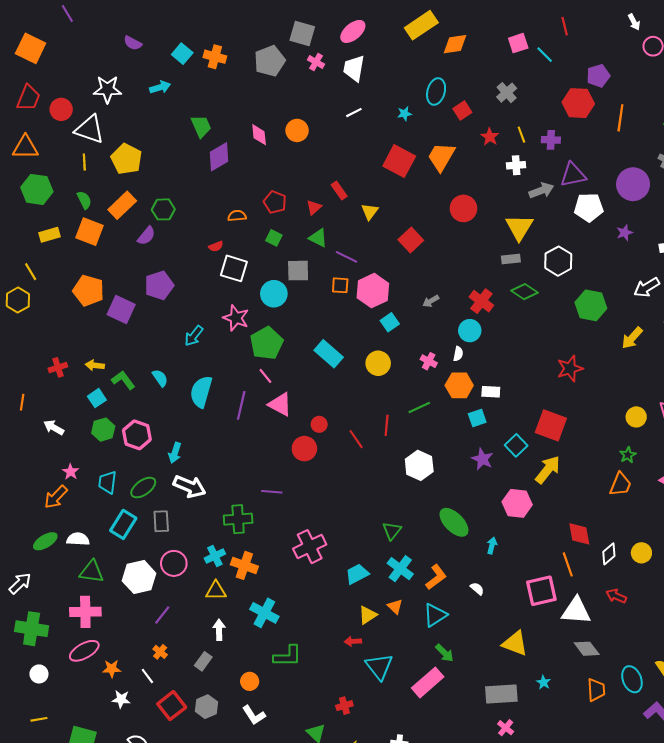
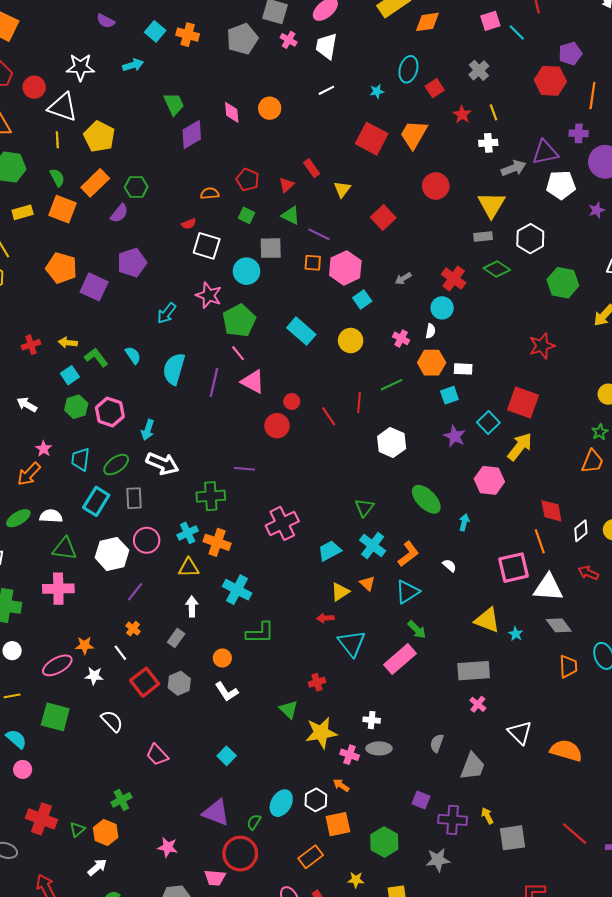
purple cross: (551, 140) -> (579, 133), moved
pink ellipse: (84, 651) -> (57, 665), moved
cyan star: (544, 682) -> (516, 634), moved

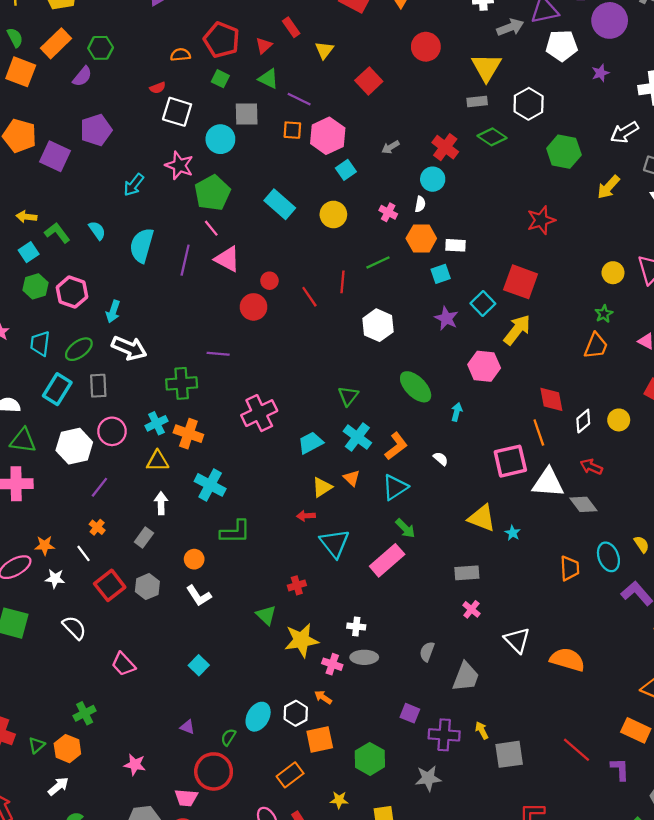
red pentagon: (248, 180) -> (222, 40), size x1.4
gray diamond: (559, 625) -> (583, 504), moved
gray rectangle: (474, 671) -> (467, 573), size x0.7
purple triangle: (216, 813) -> (187, 727), size x0.5

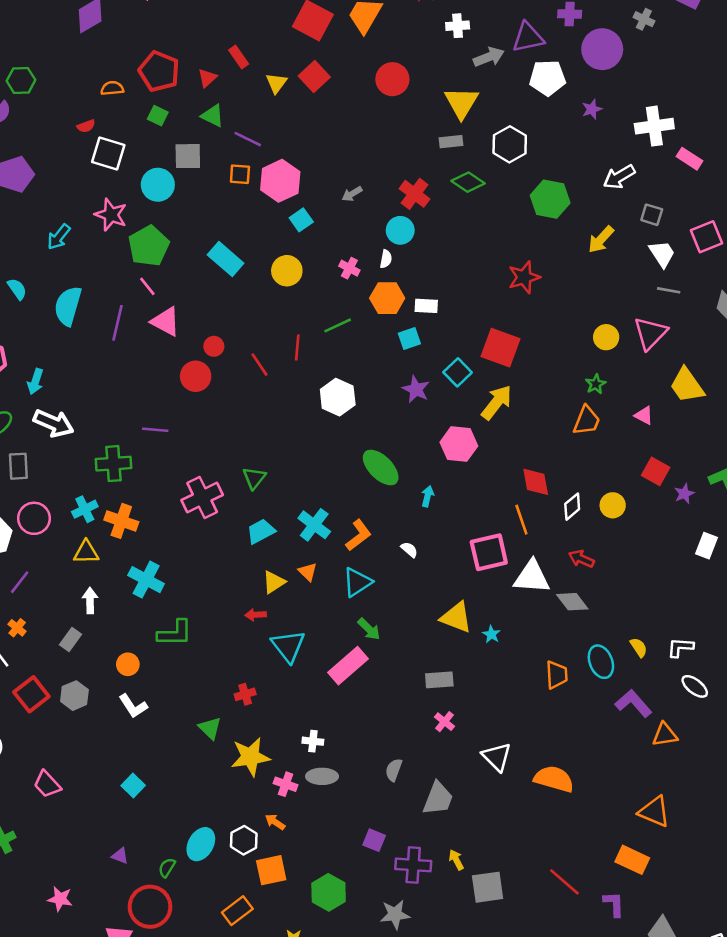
red square: (369, 81) -> (314, 77), moved
green triangle: (348, 396) -> (254, 478), moved

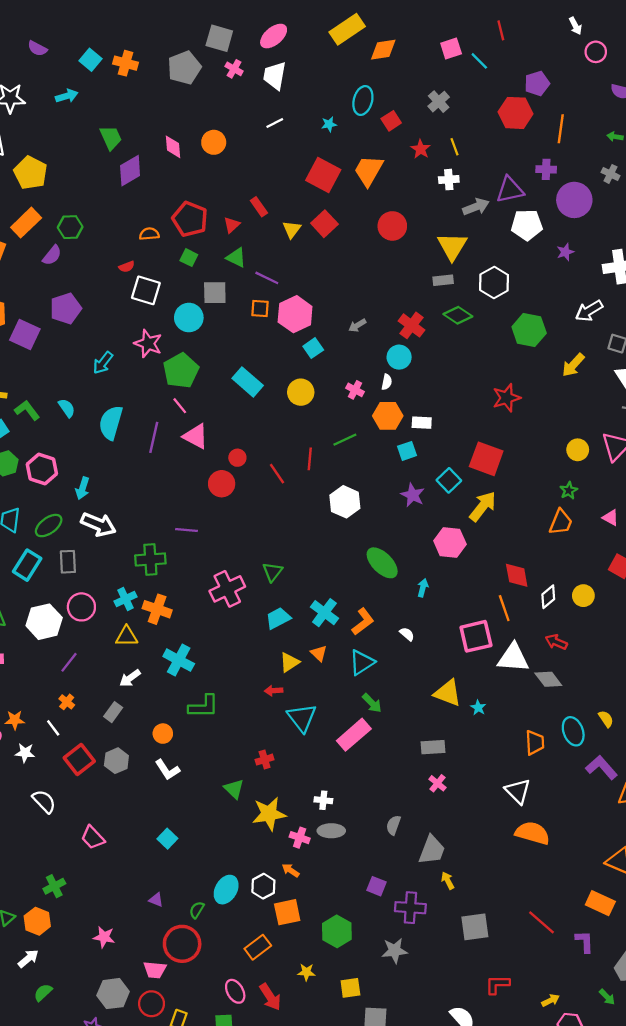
white arrow: (90, 600) -> (130, 678), turned -125
white triangle: (497, 757) -> (518, 791), moved
yellow arrow: (456, 860) -> (448, 881), moved

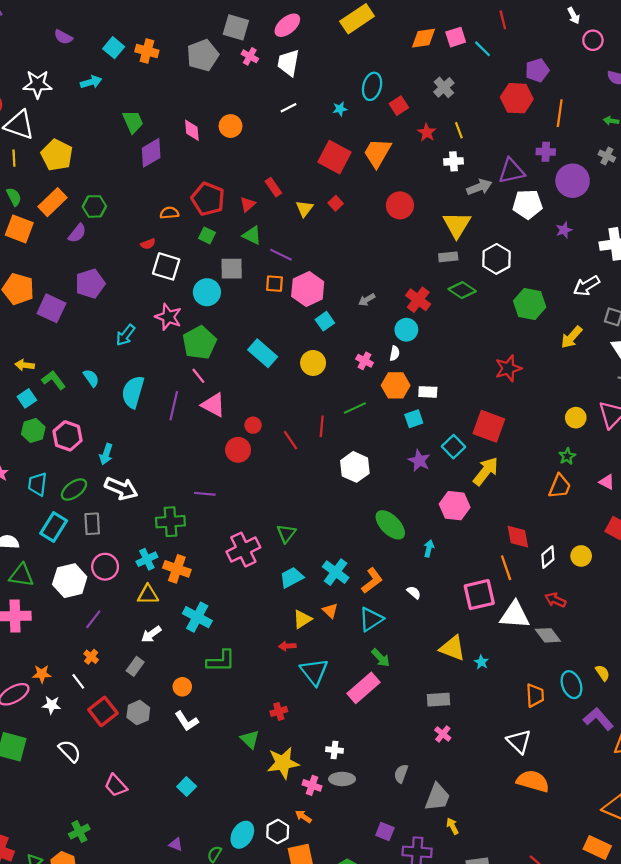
orange diamond: (383, 50) -> (424, 38), moved
red square: (324, 224) -> (336, 203), size x0.6

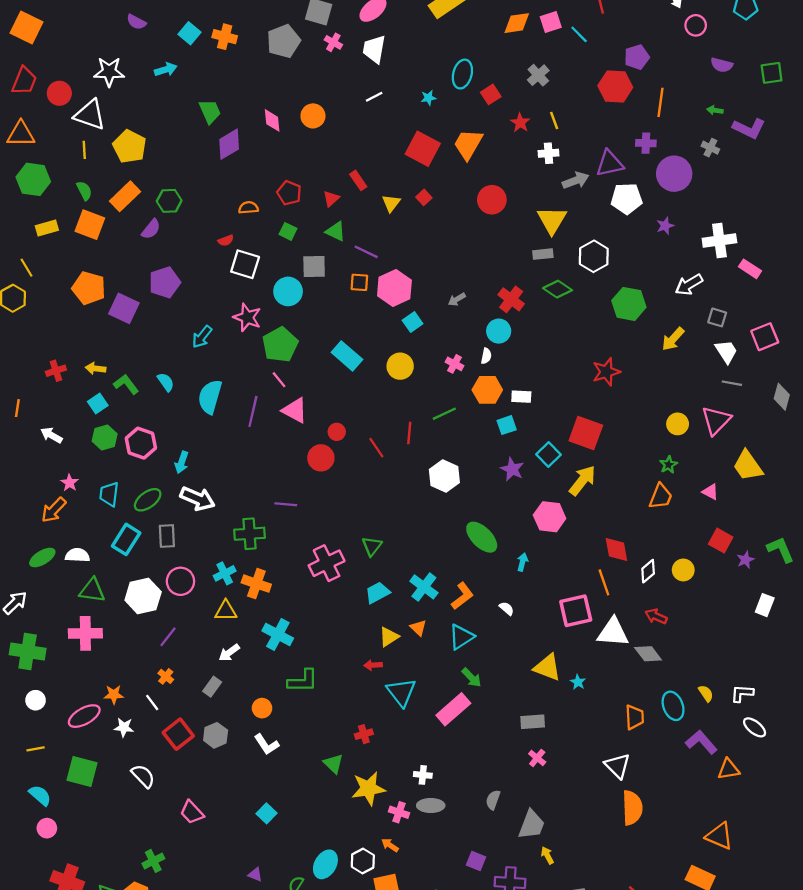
red pentagon: (208, 199) -> (289, 193), size x0.7
orange semicircle: (533, 781) -> (632, 808), turned 72

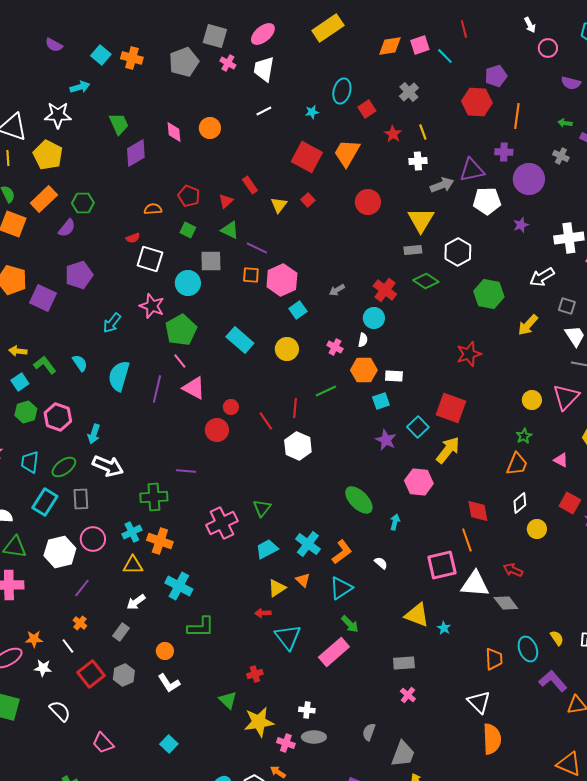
white star: (109, 72) -> (58, 115), moved
white hexagon: (444, 476) -> (298, 446), moved
white diamond: (648, 571) -> (520, 503), moved

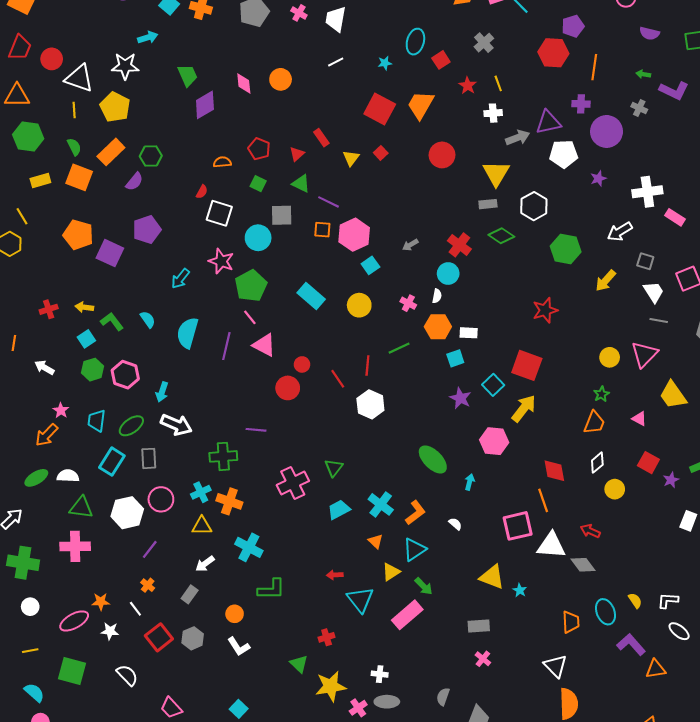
red semicircle: (133, 238) -> (202, 192), turned -40
yellow triangle: (277, 588) -> (391, 572), moved
pink cross: (286, 743) -> (358, 708), turned 36

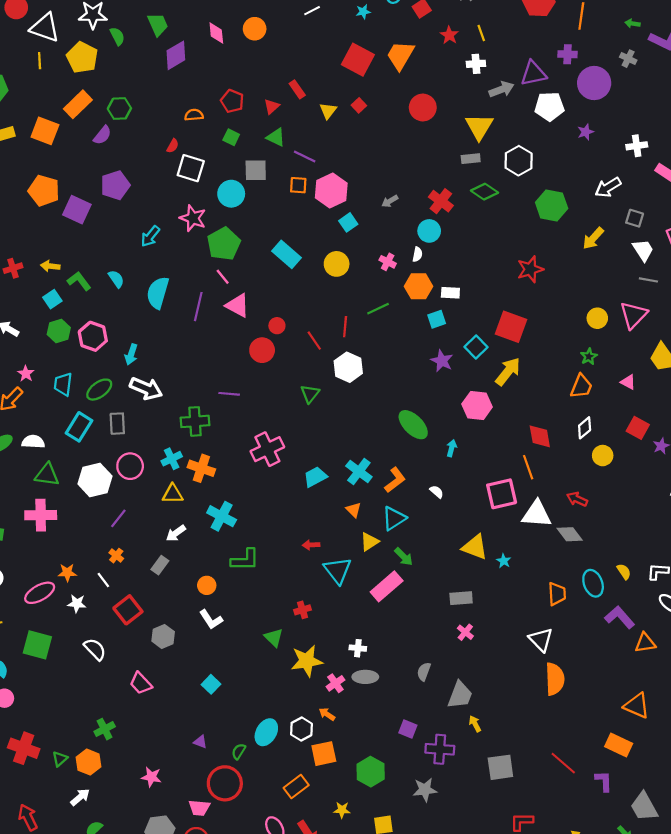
green semicircle: (74, 147) -> (117, 36), moved
white cross: (647, 192) -> (637, 146), size x0.7
green triangle: (334, 468) -> (310, 394), moved
gray hexagon: (193, 638) -> (163, 636), moved

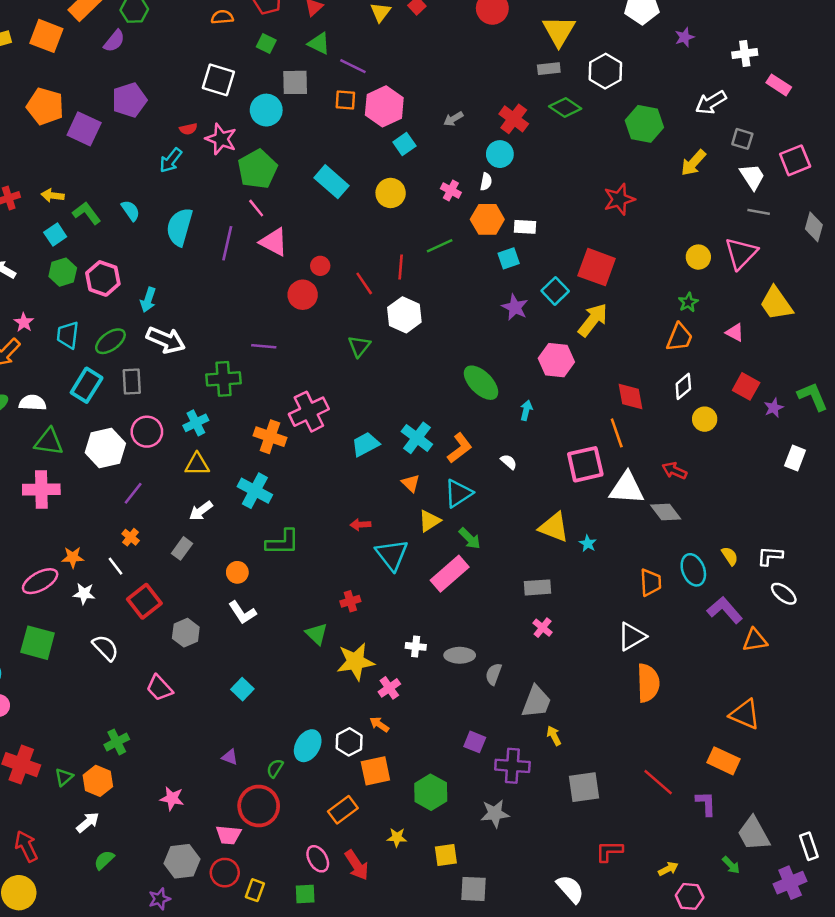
red semicircle: (173, 146) -> (188, 129), moved, turned 48
orange cross: (201, 468) -> (270, 437), moved
white triangle: (541, 640) -> (632, 636), turned 45
gray ellipse: (365, 677) -> (460, 655), moved

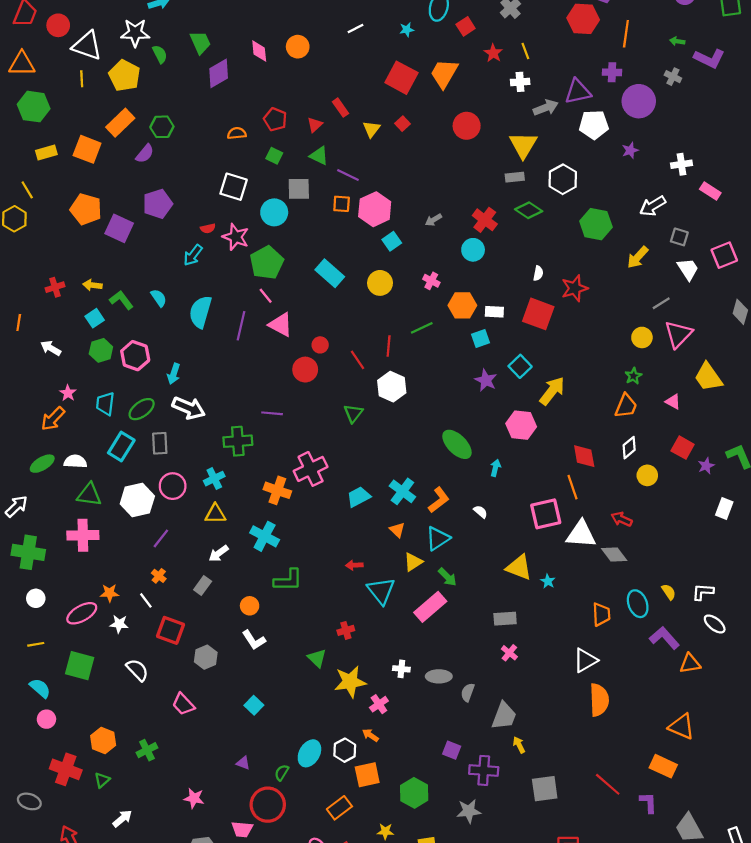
white semicircle: (486, 182) -> (538, 273), moved
gray line: (759, 212) -> (661, 303), moved, turned -42
red square: (597, 267) -> (538, 314), moved
red square: (144, 601) -> (170, 630), turned -32
orange hexagon: (98, 781) -> (103, 741), moved

